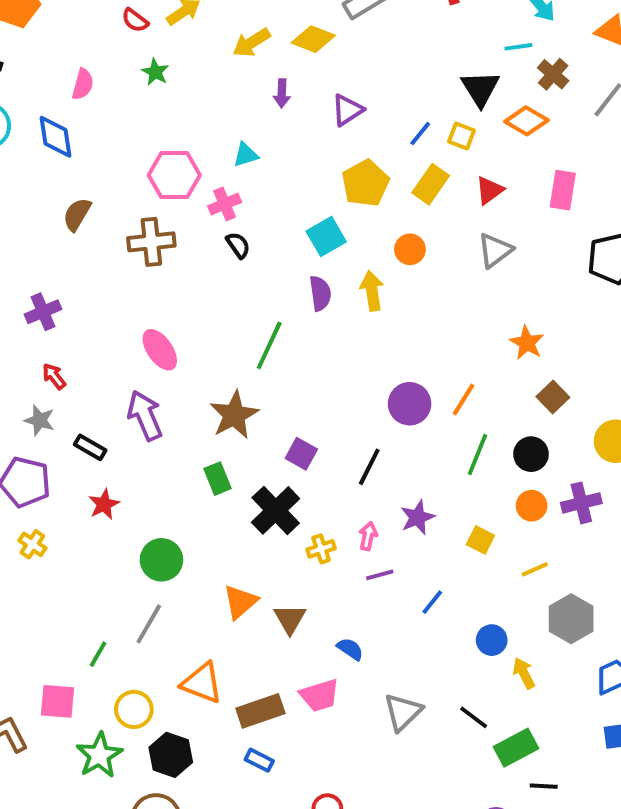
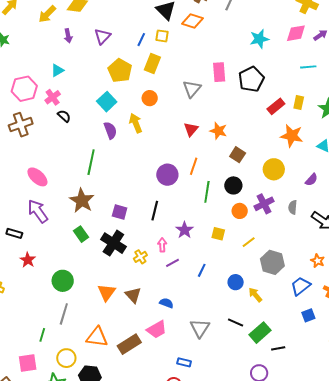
red triangle: (489, 190) -> (191, 129), moved
pink rectangle: (563, 190) -> (219, 72), moved
blue rectangle: (259, 760) -> (184, 362), moved

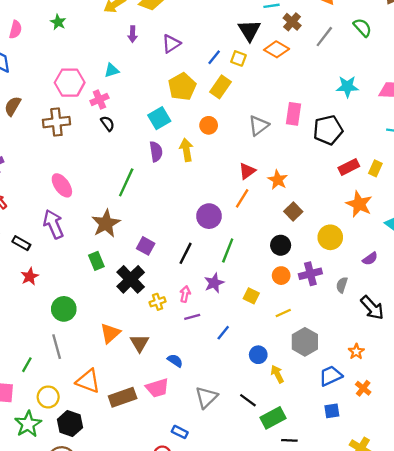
orange line: (194, 166) -> (242, 198), moved
green line: (207, 192) -> (228, 251), moved
gray line: (64, 314) -> (57, 347), turned -45

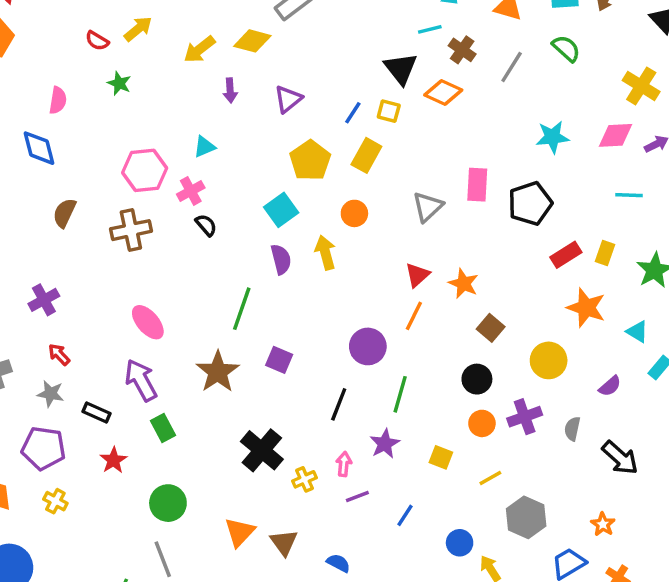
purple square: (146, 246) -> (279, 360), moved
green rectangle: (96, 261) -> (163, 428), moved

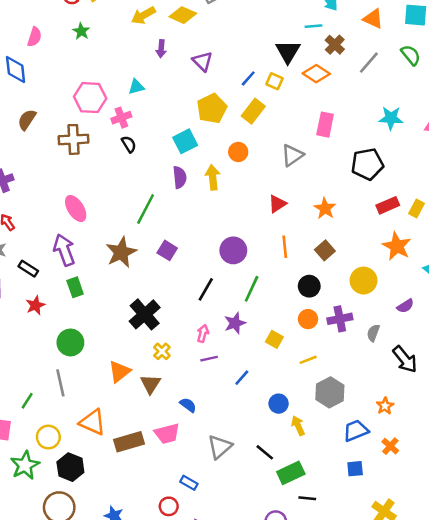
purple triangle: (288, 99) -> (202, 61), turned -45
pink rectangle: (477, 185) -> (325, 125), moved
orange star: (463, 284) -> (325, 208), moved
orange line: (414, 316) -> (285, 247), moved, turned -40
yellow cross: (304, 479) -> (162, 351), moved, turned -30

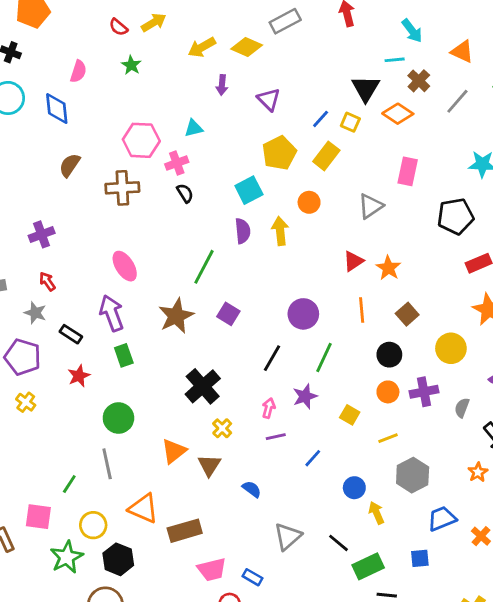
orange star: (325, 208) -> (388, 268), moved
orange star: (385, 406) -> (478, 472), moved
pink trapezoid: (167, 434) -> (212, 569), moved
blue square: (355, 469) -> (420, 558), moved

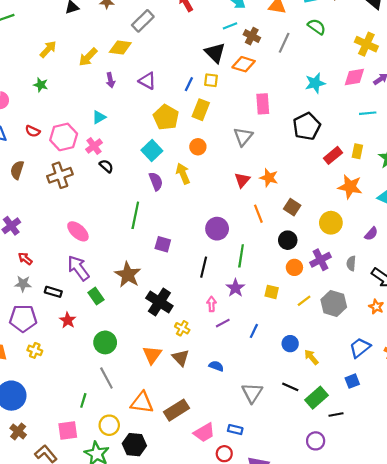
red semicircle: (118, 27) -> (33, 131), moved
brown star: (176, 316) -> (128, 275), moved
gray hexagon: (413, 475) -> (334, 303), moved

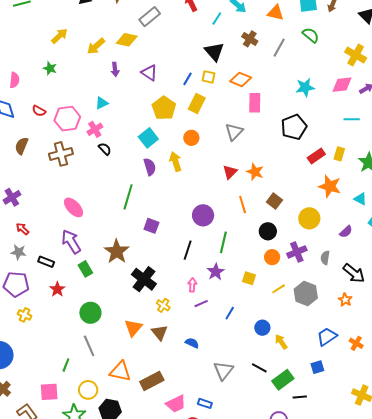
cyan line: (230, 26) -> (217, 18), moved, turned -40
orange diamond: (244, 64) -> (241, 79), moved

